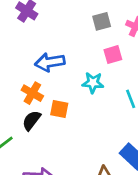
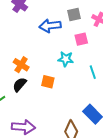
blue arrow: (50, 62) -> (50, 26), moved
orange square: (59, 109) -> (48, 82), moved

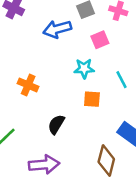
orange square: (48, 82) -> (92, 99), moved
black semicircle: (20, 85) -> (56, 124), moved

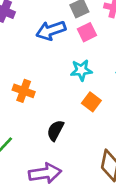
pink square: (100, 40) -> (87, 32), moved
orange square: (92, 99) -> (91, 102), turned 36

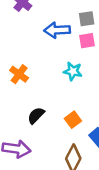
orange square: (91, 102) -> (73, 120), moved

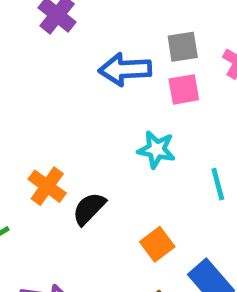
orange cross: (19, 74) -> (47, 186), moved
black semicircle: (36, 115) -> (89, 209), moved

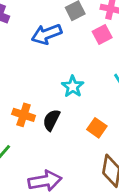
pink square: (184, 89) -> (102, 34), moved
cyan star: (156, 150) -> (73, 86), moved, turned -30

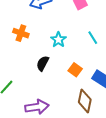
orange cross: (24, 115) -> (21, 33), moved

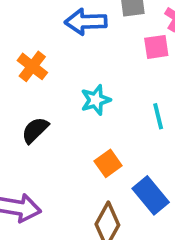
black semicircle: (43, 63) -> (35, 130), moved

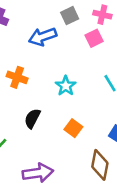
orange square: (108, 163) -> (73, 128), moved

